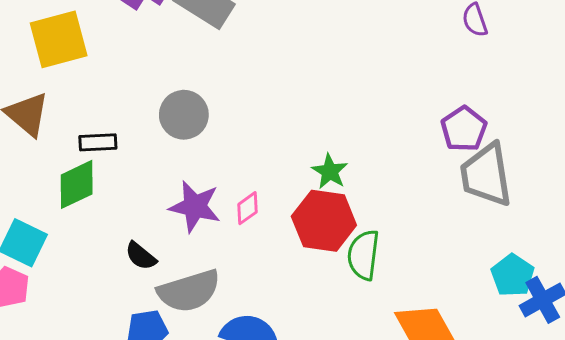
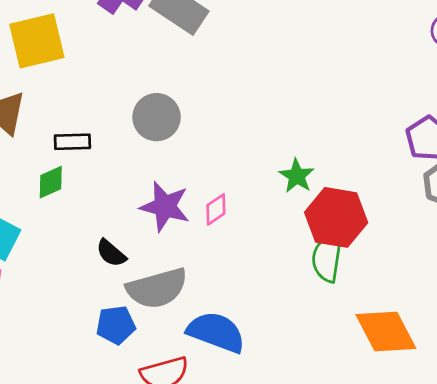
green diamond: (77, 184) -> (51, 182), size x0.7
red hexagon: (324, 221) -> (336, 217), moved

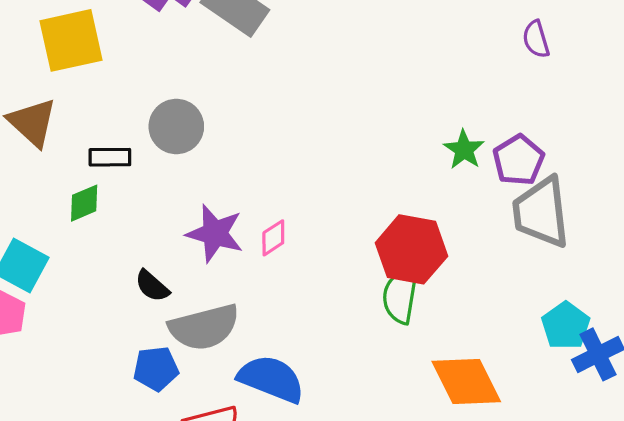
gray circle: (157, 117) -> (176, 127), moved
green star: (297, 176) -> (464, 150), moved

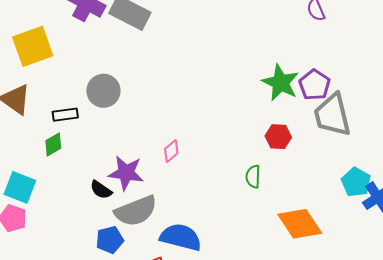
green star: (464, 150) -> (281, 83), size x1.5
purple star: (215, 233) -> (126, 173), moved
red hexagon: (411, 249) -> (278, 137), moved, size x0.6
green semicircle: (400, 296) -> (253, 177), size x0.7

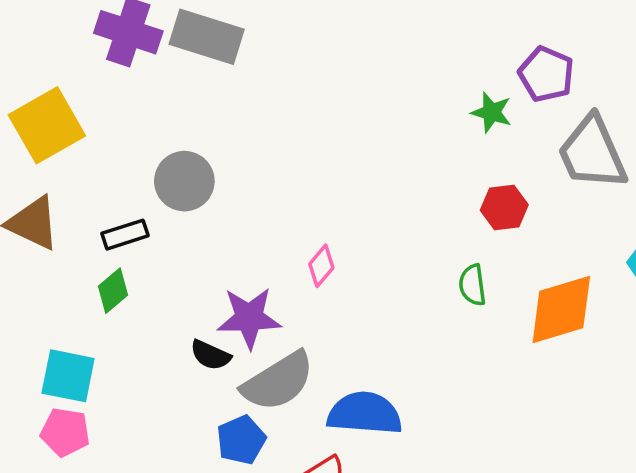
green star: (281, 83) -> (492, 112), size x0.6
purple pentagon: (315, 85) -> (546, 74), moved
orange diamond: (300, 224) -> (561, 310), moved, turned -63

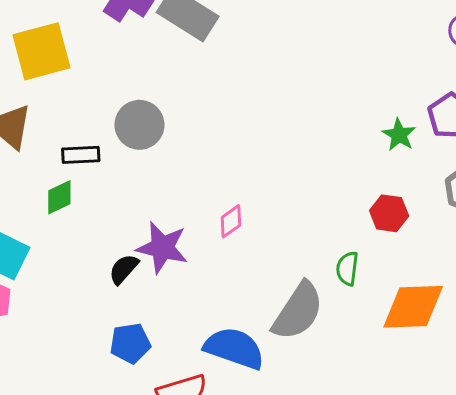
black semicircle: (210, 355) -> (124, 269), turned 92
gray semicircle: (278, 381) -> (298, 311), moved, turned -40

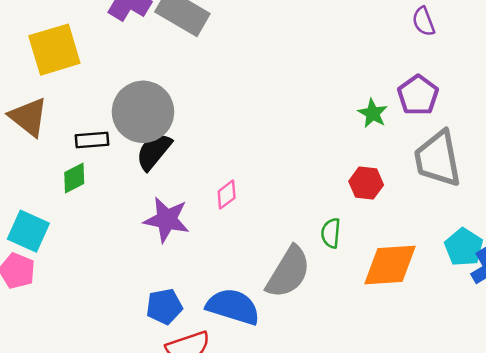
gray circle: (139, 125) -> (143, 112), size x1.4
black semicircle: (124, 269) -> (154, 151), moved, size x1.4
blue pentagon: (130, 343) -> (164, 307), moved

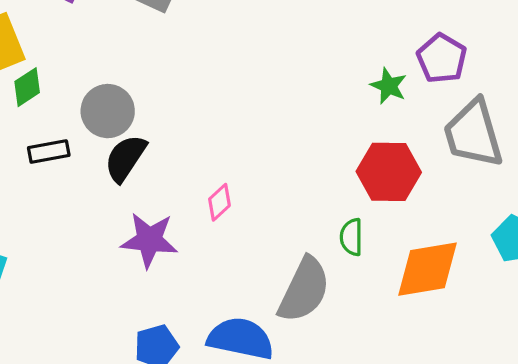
gray circle: (143, 112) -> (108, 111), size x0.7
green diamond: (74, 178) -> (27, 87), moved
red hexagon: (366, 183) -> (389, 172), size x1.5

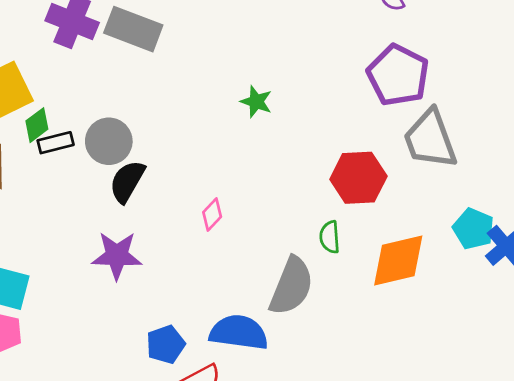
purple pentagon: (442, 58) -> (398, 75), size x1.4
green star: (389, 86) -> (256, 102), moved
black rectangle: (49, 152) -> (56, 143), moved
purple star: (149, 240) -> (117, 256), moved

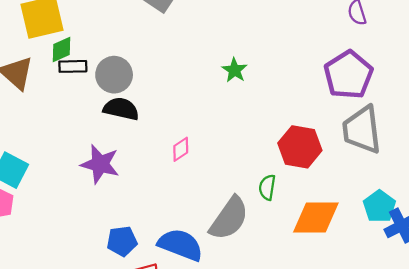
black semicircle: (127, 181) -> (121, 109), turned 60

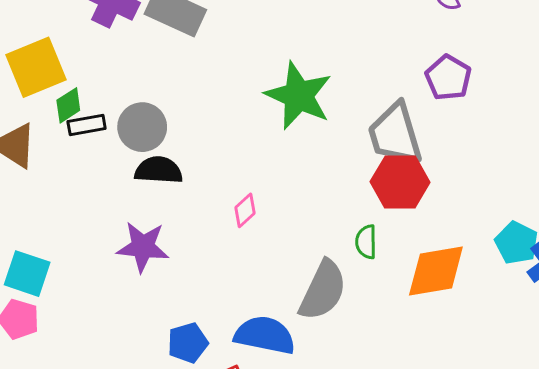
green star: (235, 70) -> (299, 96), size x2.0
purple pentagon: (348, 75) -> (448, 78), size x0.7
gray trapezoid: (362, 130) -> (395, 134), moved

